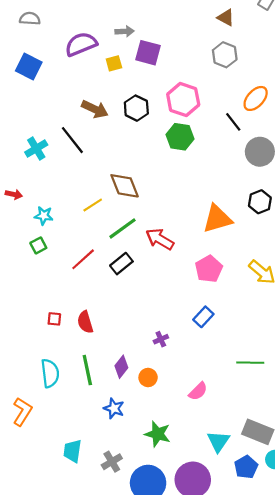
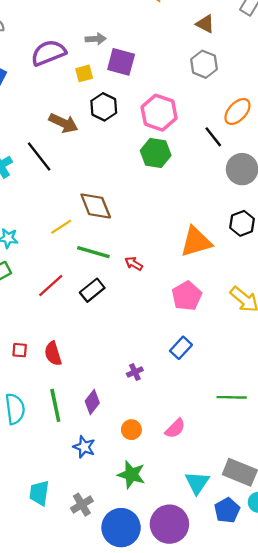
black hexagon: (136, 108) -> (104, 107), moved
green line: (122, 228) -> (93, 252), turned 52
red arrow: (160, 239) -> (134, 264), size x0.6
orange circle: (148, 378) -> (131, 430), moved

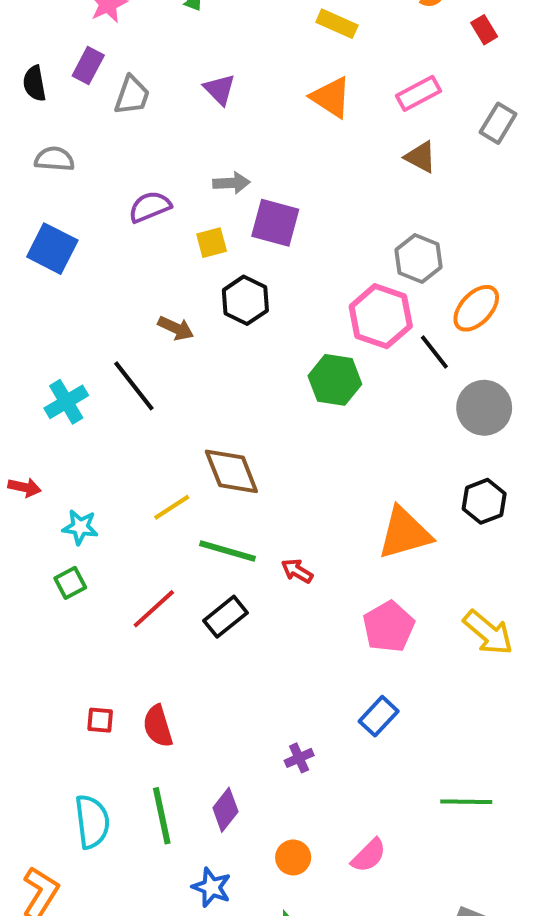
purple semicircle: (48, 53) -> (150, 207), size x0.7
gray hexagon: (204, 64) -> (418, 259), moved
pink hexagon: (159, 113) -> (381, 316), moved
brown arrow: (63, 123) -> (176, 328), size x0.7

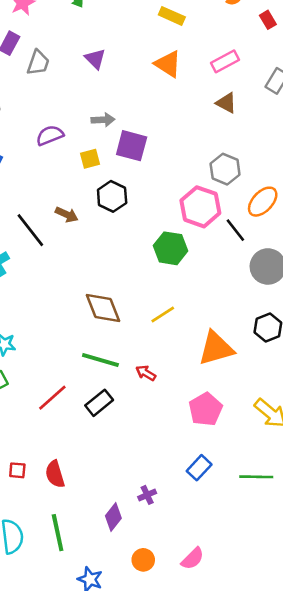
black line: (134, 386) -> (30, 230), moved
yellow line: (172, 507) -> (163, 315), moved
green line: (466, 802) -> (256, 477), moved
purple diamond: (225, 810) -> (113, 517), moved

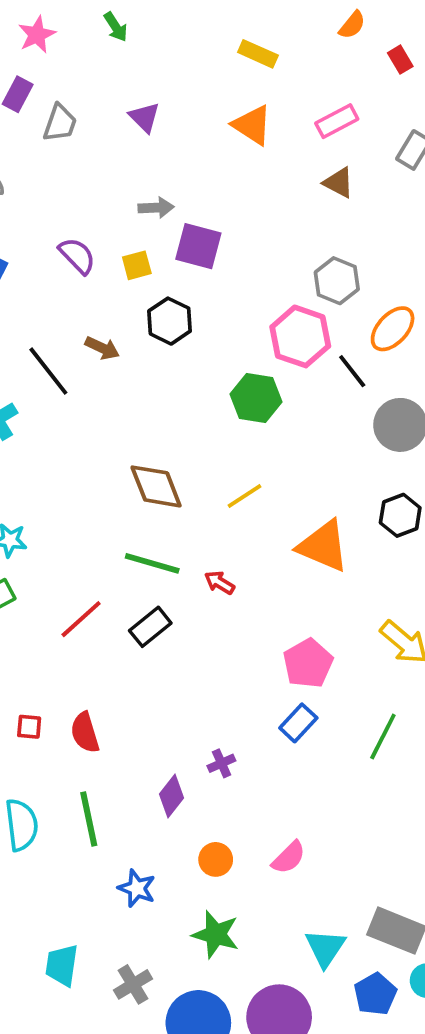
purple semicircle: (50, 135) -> (77, 256), moved, turned 68
orange triangle: (216, 348) -> (323, 546), turned 39
pink pentagon: (206, 409) -> (308, 663), moved
green line: (256, 477) -> (383, 736), turned -64

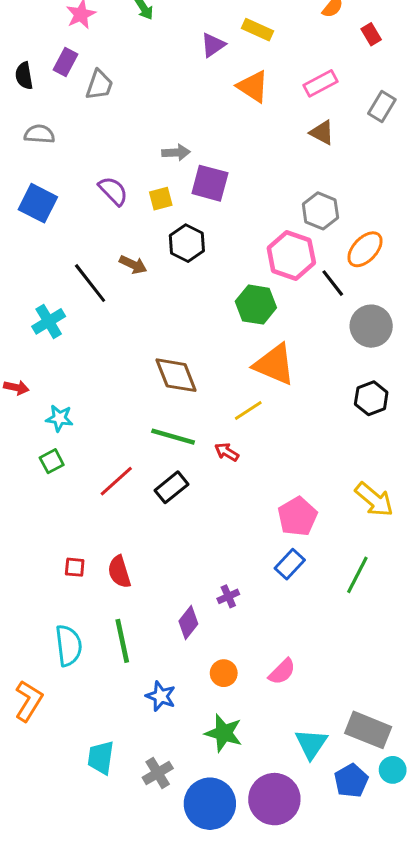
purple triangle: (145, 117) -> (213, 45), moved, turned 40
yellow line: (244, 496) -> (248, 411), moved
orange triangle: (323, 546) -> (274, 364), moved

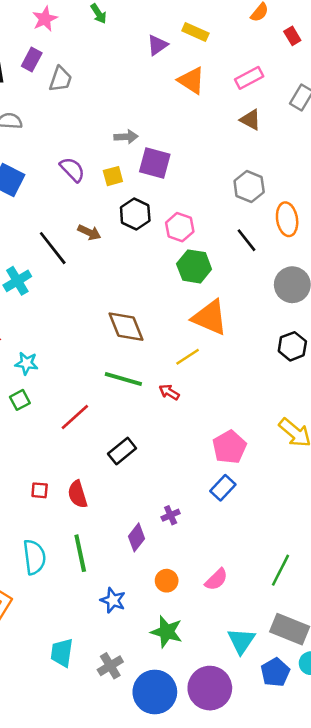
orange ellipse: (365, 249) -> (287, 219), turned -52
pink hexagon: (291, 255) -> (180, 227), moved, size x0.7
black line: (333, 283) -> (246, 240), moved
black rectangle: (171, 487) -> (122, 451), moved
green line: (357, 575) -> (281, 570), moved

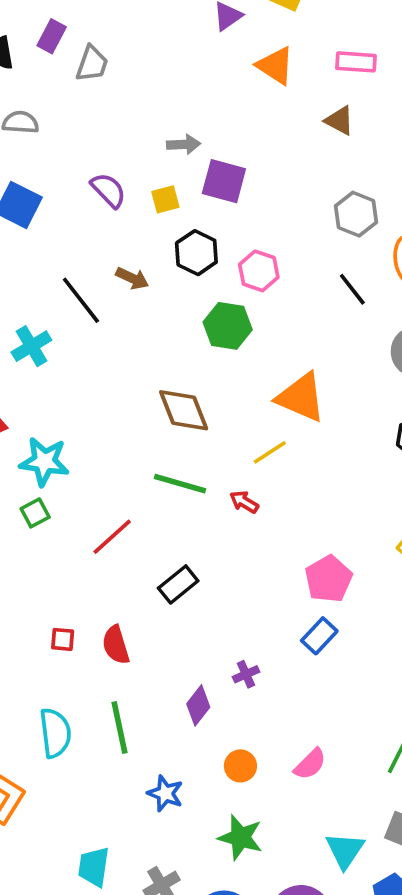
pink rectangle: (249, 78) -> (356, 62), turned 32
brown triangle: (250, 120) -> (339, 121), moved
green hexagon: (194, 266) -> (228, 326), moved
cyan star: (26, 363) -> (44, 462), size x1.5

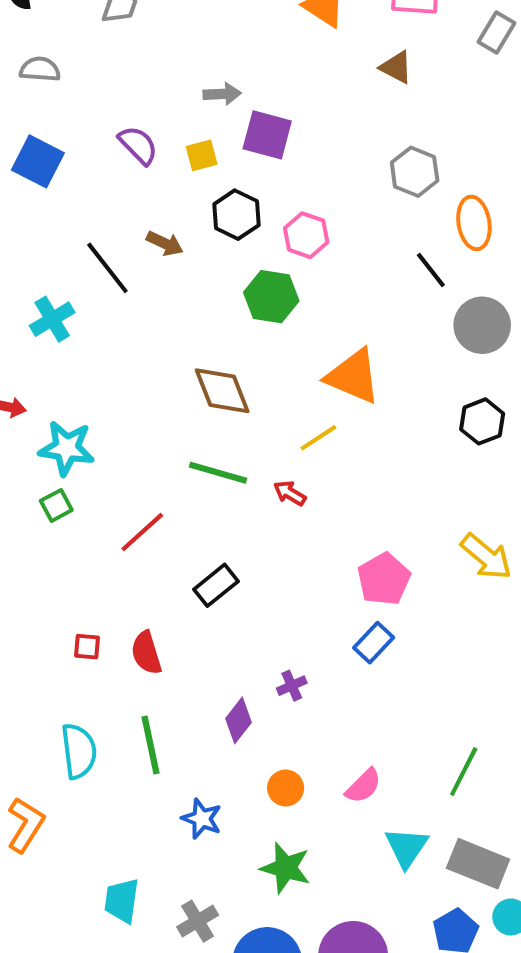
black line: (352, 289) -> (431, 270), moved
cyan triangle: (345, 850) -> (406, 847), moved

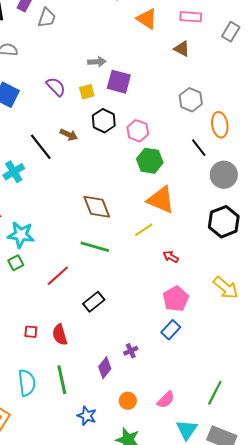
green hexagon: (271, 297) -> (150, 161), moved
black hexagon: (482, 421) -> (224, 222), size x1.4
red arrow: (290, 493) -> (171, 257), moved

